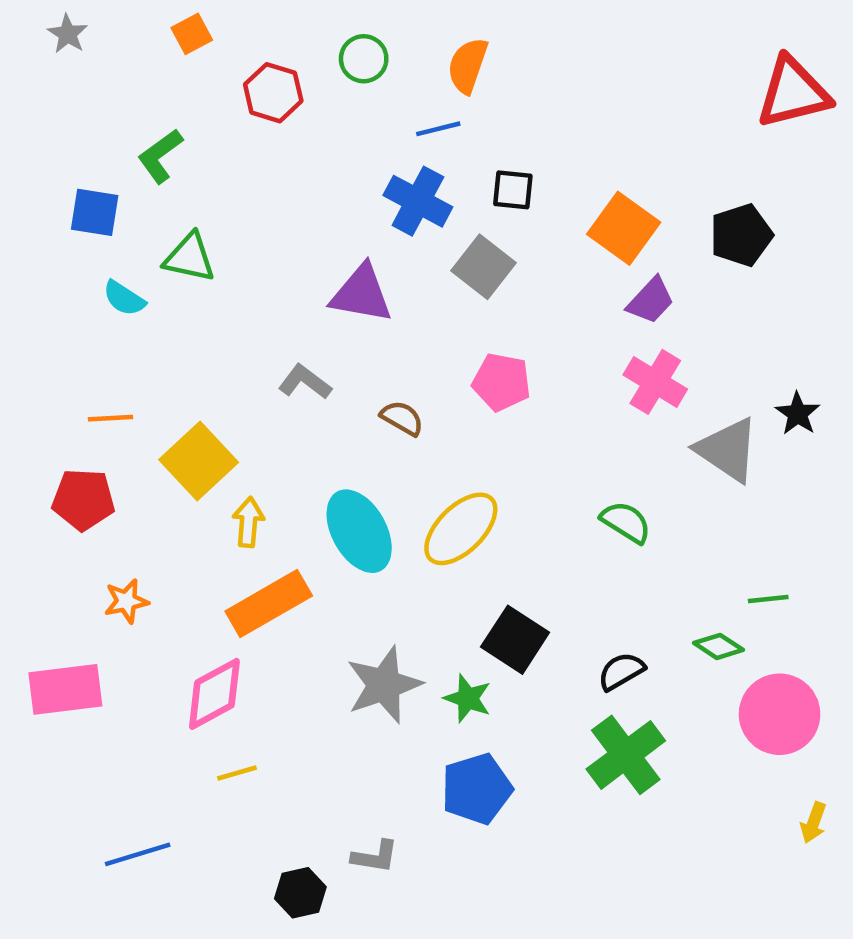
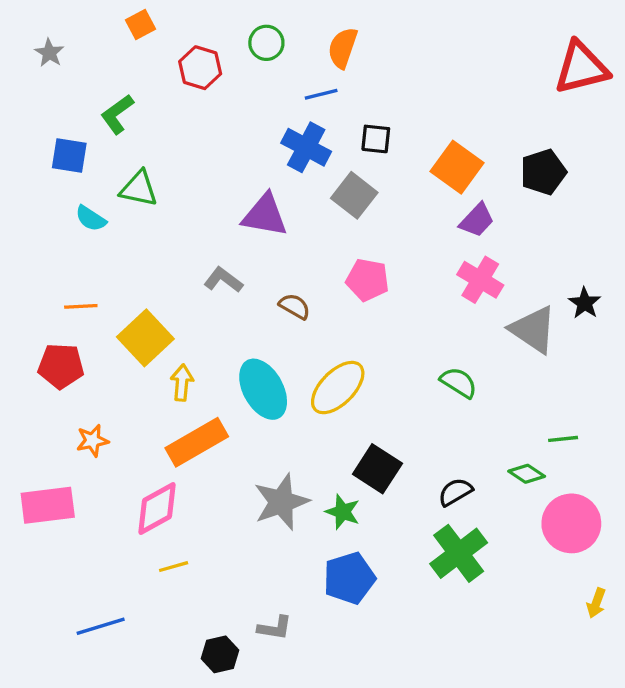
gray star: (68, 34) -> (49, 53), moved

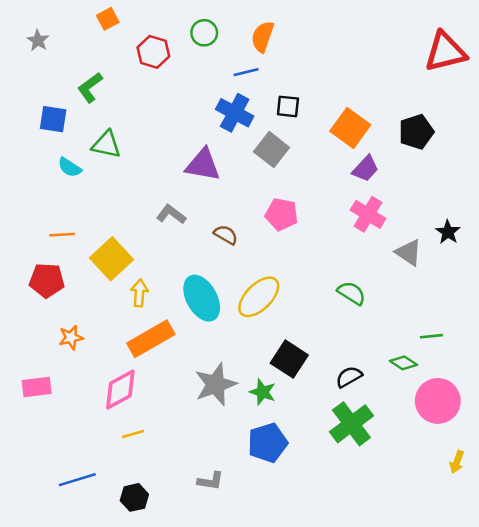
gray triangle: (533, 330) -> (409, 252), size x0.7
pink rectangle: (48, 505) -> (37, 387), size x0.7
black hexagon: (220, 654) -> (134, 497), moved

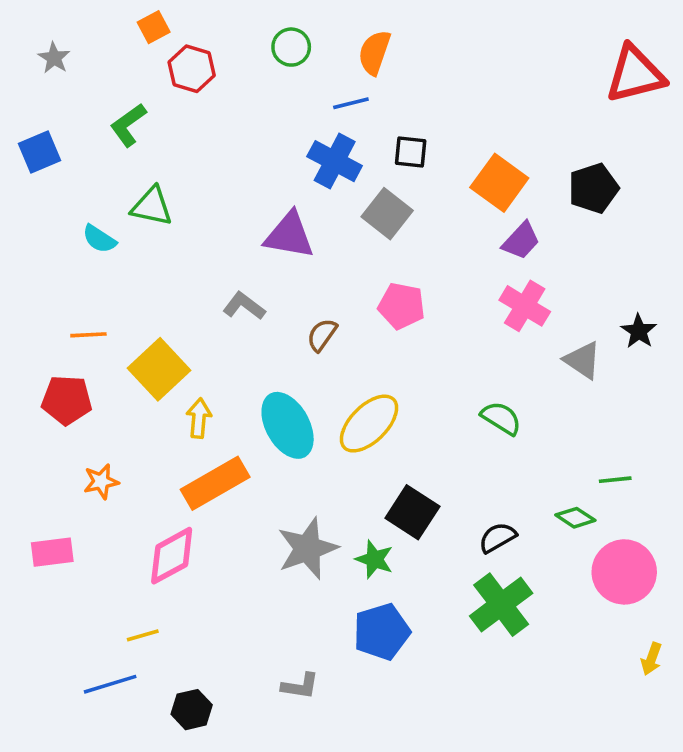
red hexagon: (153, 52) -> (192, 69), moved
blue square: (53, 119) -> (40, 152), moved, turned -32
brown semicircle: (226, 235) -> (322, 335), turned -85
yellow line: (133, 434) -> (143, 635), moved

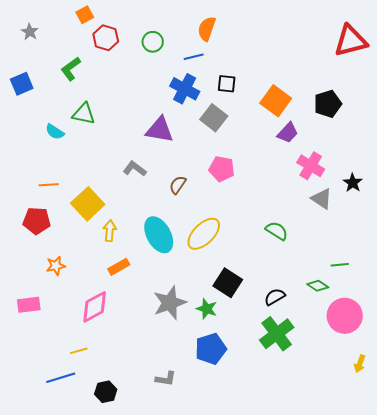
green circle: (291, 47) -> (153, 42), moved
pink cross: (525, 306) -> (311, 166), moved
orange rectangle: (215, 483) -> (119, 267), size x0.6

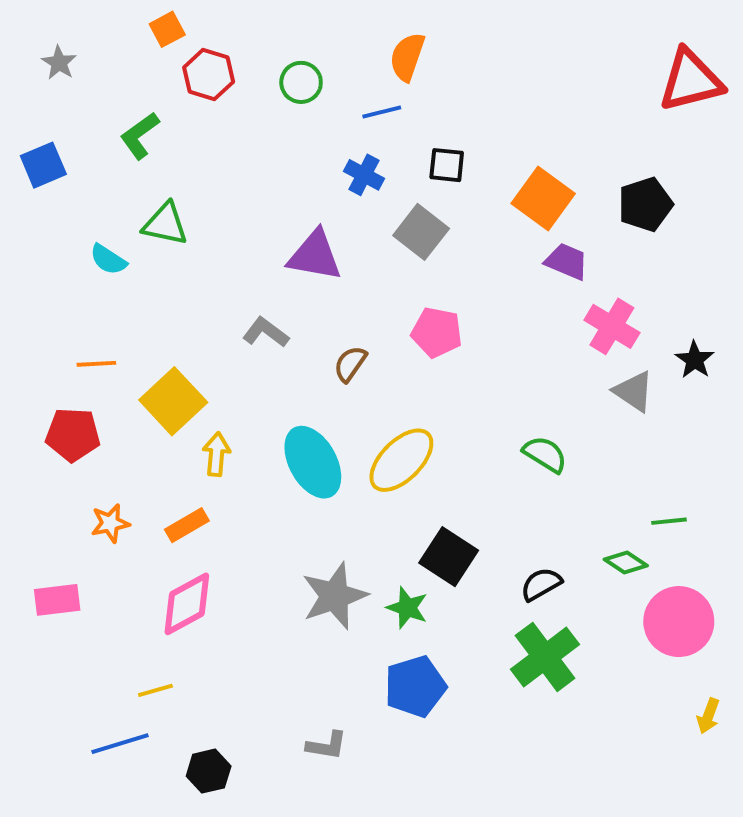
blue cross: (185, 89) -> (364, 175), size x0.7
purple trapezoid: (288, 133) -> (567, 261), turned -110
orange rectangle: (119, 267) -> (187, 525), moved

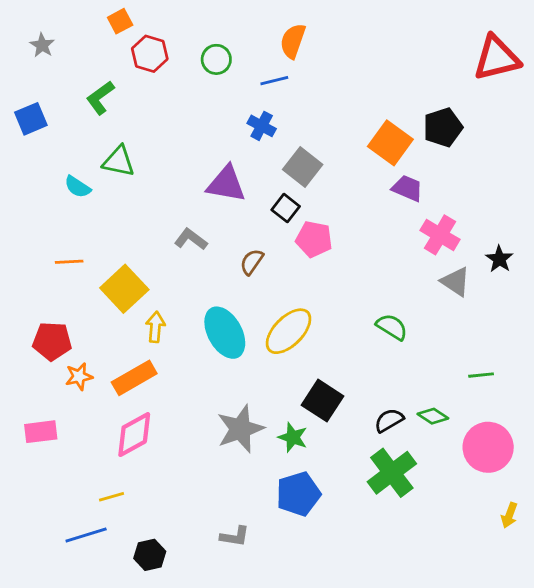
black square: (447, 165) -> (286, 208), moved, turned 32
black pentagon: (645, 204) -> (443, 127), moved
red pentagon: (73, 435) -> (52, 341), moved
orange rectangle: (187, 525) -> (134, 378), size x1.4
green diamond: (626, 563) -> (433, 416), moved

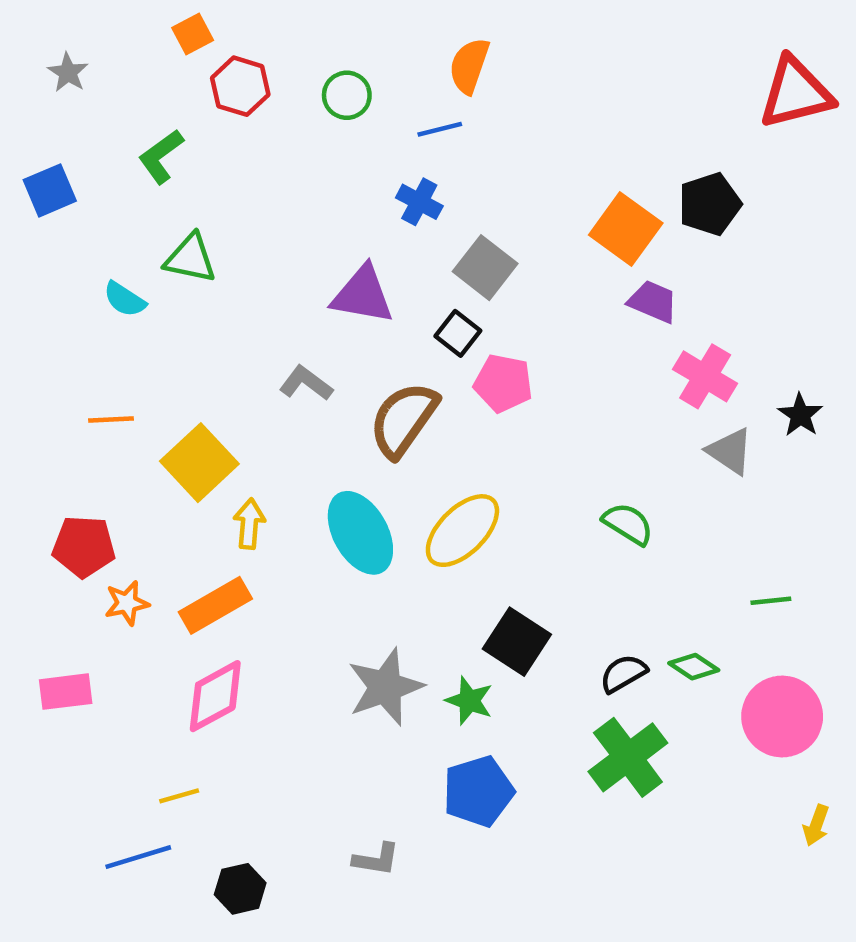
brown semicircle: (252, 262) -> (403, 419), size x1.8

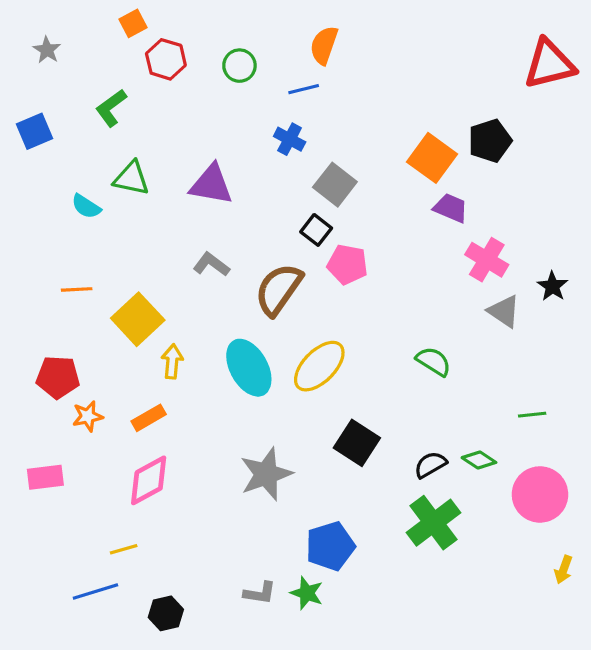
purple triangle: (363, 295) -> (211, 185), moved
orange rectangle: (215, 605) -> (149, 418), size x0.7
green star: (469, 701) -> (307, 593), moved

